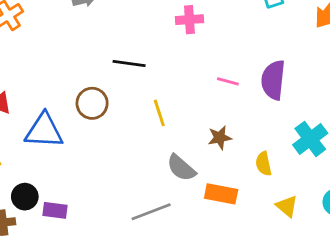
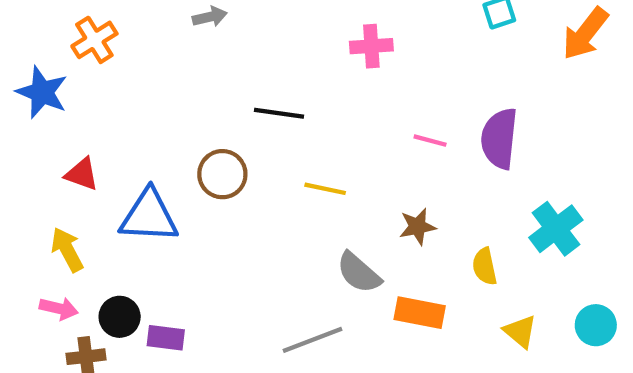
yellow line: (159, 113) -> (325, 189), turned -60

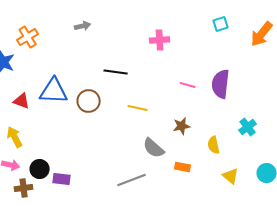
blue triangle: (149, 216) -> (54, 91), moved
cyan cross: (556, 229) -> (248, 127), size x0.7
orange rectangle: (420, 313) -> (183, 167), size x0.7

